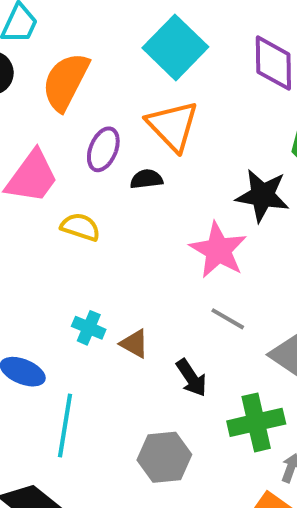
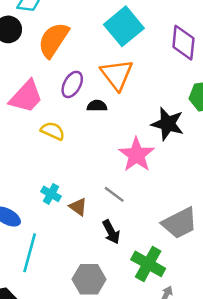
gray line: (228, 319) -> (114, 194), moved
green cross: (256, 422) -> (148, 264), turned 36

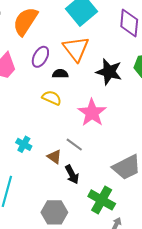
black star: (168, 124) -> (109, 72), moved
yellow semicircle: (53, 131) -> (52, 98), moved
brown triangle: (78, 207) -> (54, 157), moved

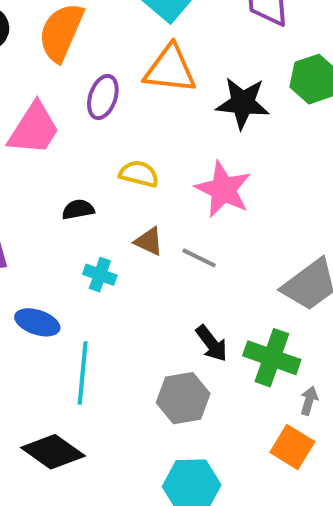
orange triangle: (76, 49) -> (170, 69), turned -36
black semicircle: (60, 74) -> (78, 209), moved
brown triangle: (54, 157) -> (149, 241), moved
black arrow: (72, 174) -> (212, 343), moved

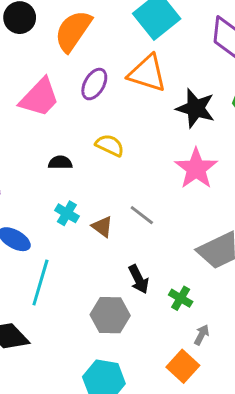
pink star: (223, 189) -> (196, 169), moved
brown triangle: (149, 241) -> (102, 227), moved
green cross: (272, 358) -> (181, 298), size x0.6

